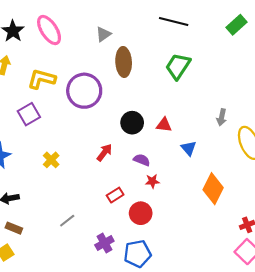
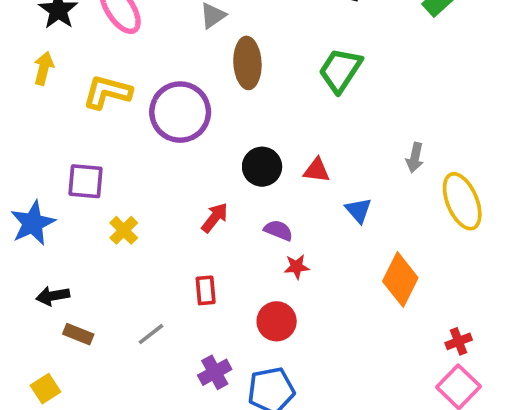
purple square: (29, 114) -> (86, 181), moved, turned 35
red rectangle: (115, 195) -> (206, 290), moved, turned -63
brown rectangle: (14, 228) -> (78, 334), moved

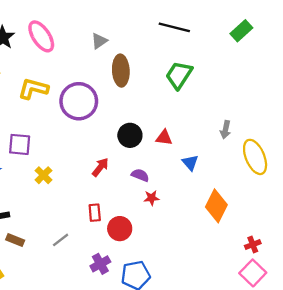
red circle: (277, 321) -> (120, 229), moved

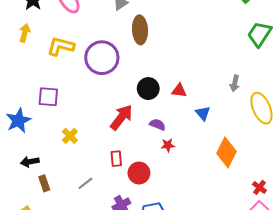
green trapezoid: (179, 75) -> (259, 34), moved
red arrow: (100, 167) -> (121, 117), size x1.5
yellow cross: (43, 175) -> (70, 136), moved
brown rectangle: (15, 240) -> (44, 183), turned 49
red cross: (253, 245) -> (259, 187), turned -32

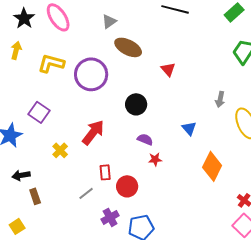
brown ellipse: (140, 30) -> (128, 47), turned -60
red triangle: (179, 91) -> (168, 69), moved, turned 42
purple square: (48, 97) -> (39, 112), turned 30
red arrow: (121, 117) -> (93, 132), moved
gray line: (85, 183) -> (86, 193), moved

